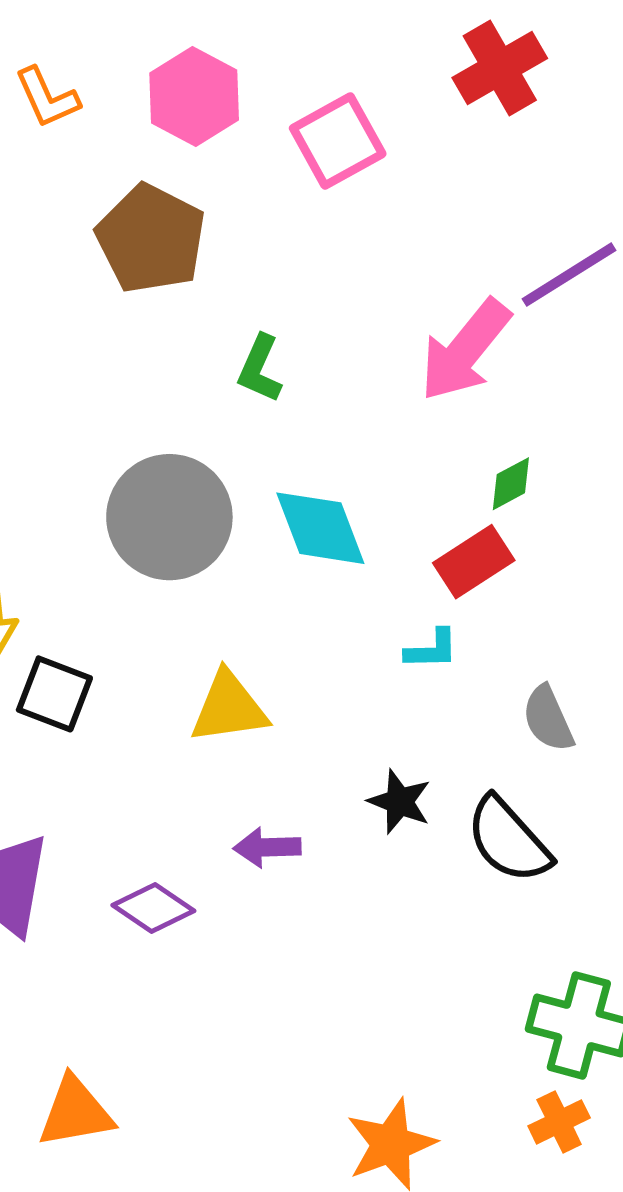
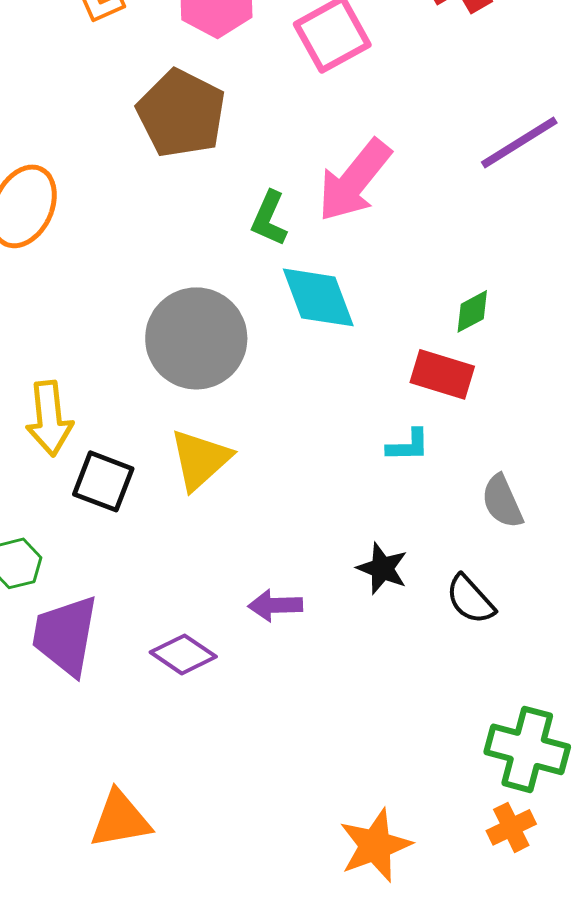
pink arrow: (465, 350) -> (354, 180), moved
cyan diamond: (320, 528) -> (318, 297), moved
red rectangle: (474, 562) -> (442, 374), turned 50
yellow triangle: (229, 708) -> (200, 459), moved, turned -34
black semicircle: (508, 840) -> (470, 599), size x0.7

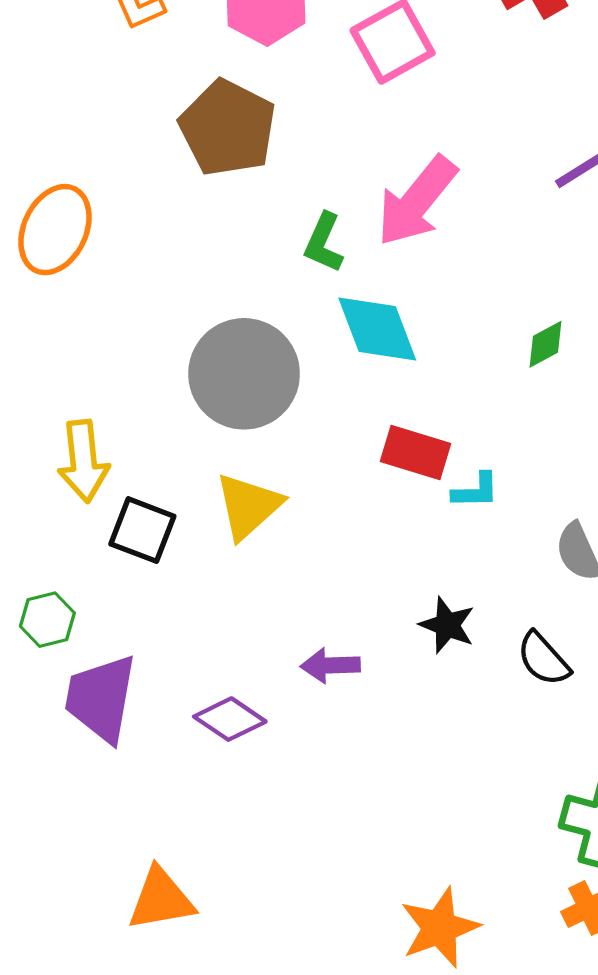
red rectangle: (442, 374) -> (416, 452), moved

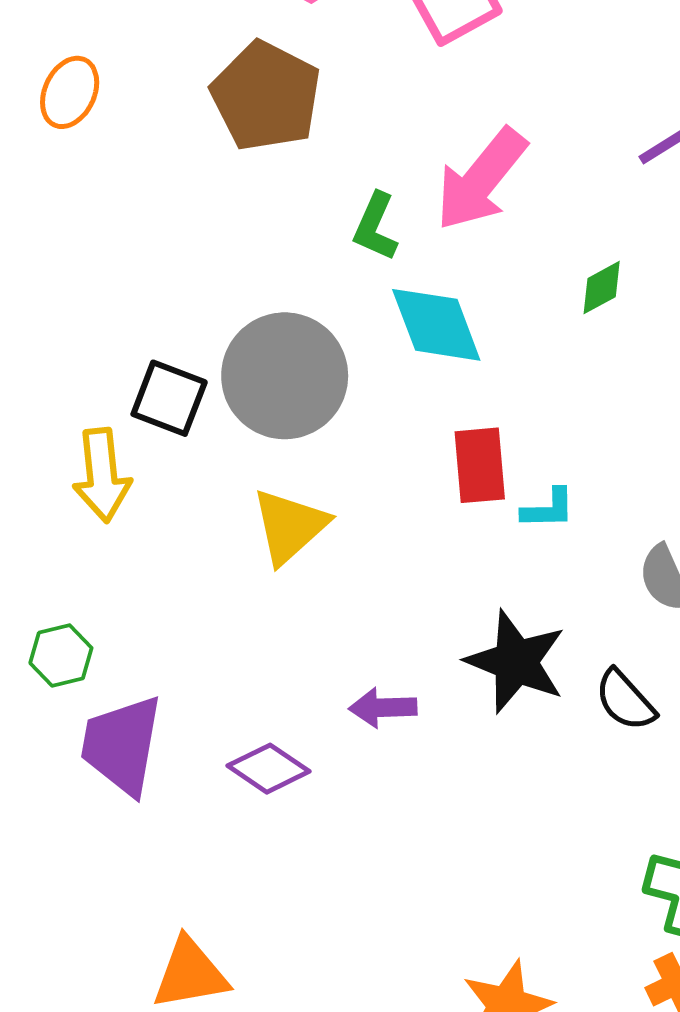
orange ellipse: (55, 230) -> (70, 92), moved, size x0.7
green diamond: (546, 344) -> (602, 288), moved
red rectangle: (416, 452) -> (480, 465), turned 68
black square: (142, 530) -> (169, 398), moved
black star: (447, 625) -> (516, 662), size x1.6

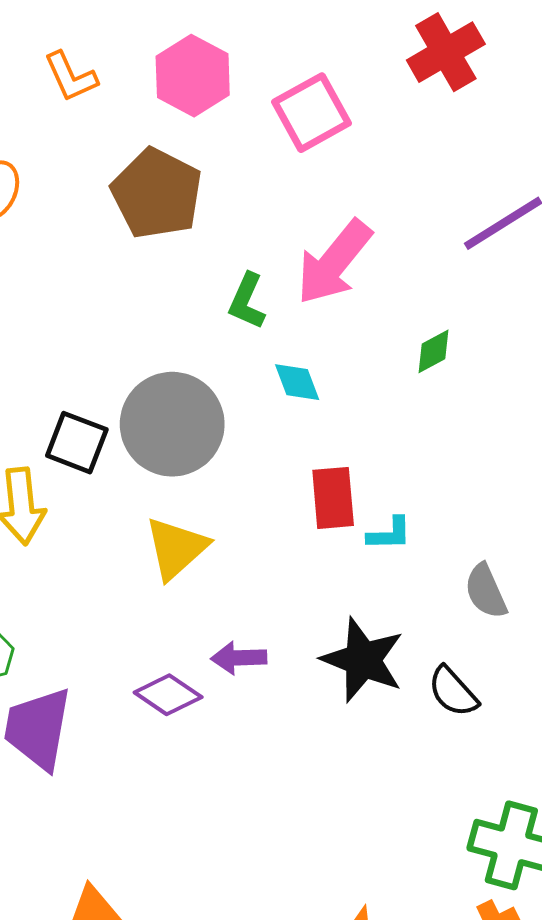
cyan diamond: (436, 325) -> (297, 382), size x0.6
purple arrow: (383, 708) -> (239, 658), moved
purple diamond: (268, 769) -> (168, 695), moved

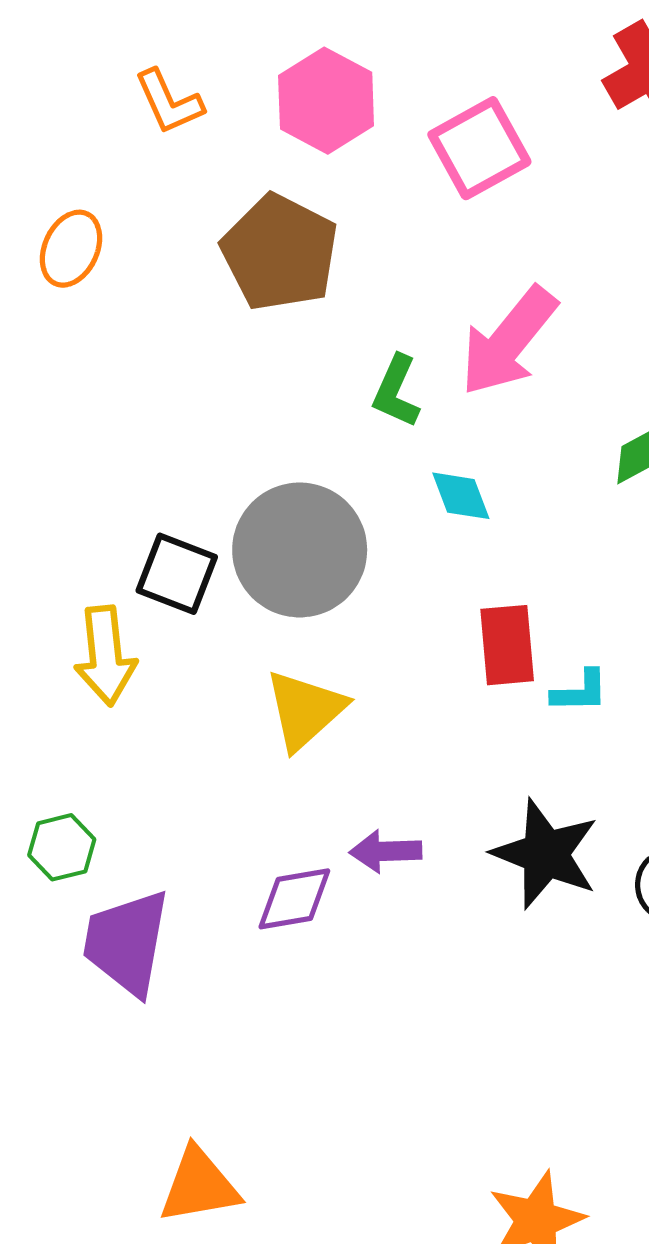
purple diamond: (168, 695) -> (294, 899), turned -44

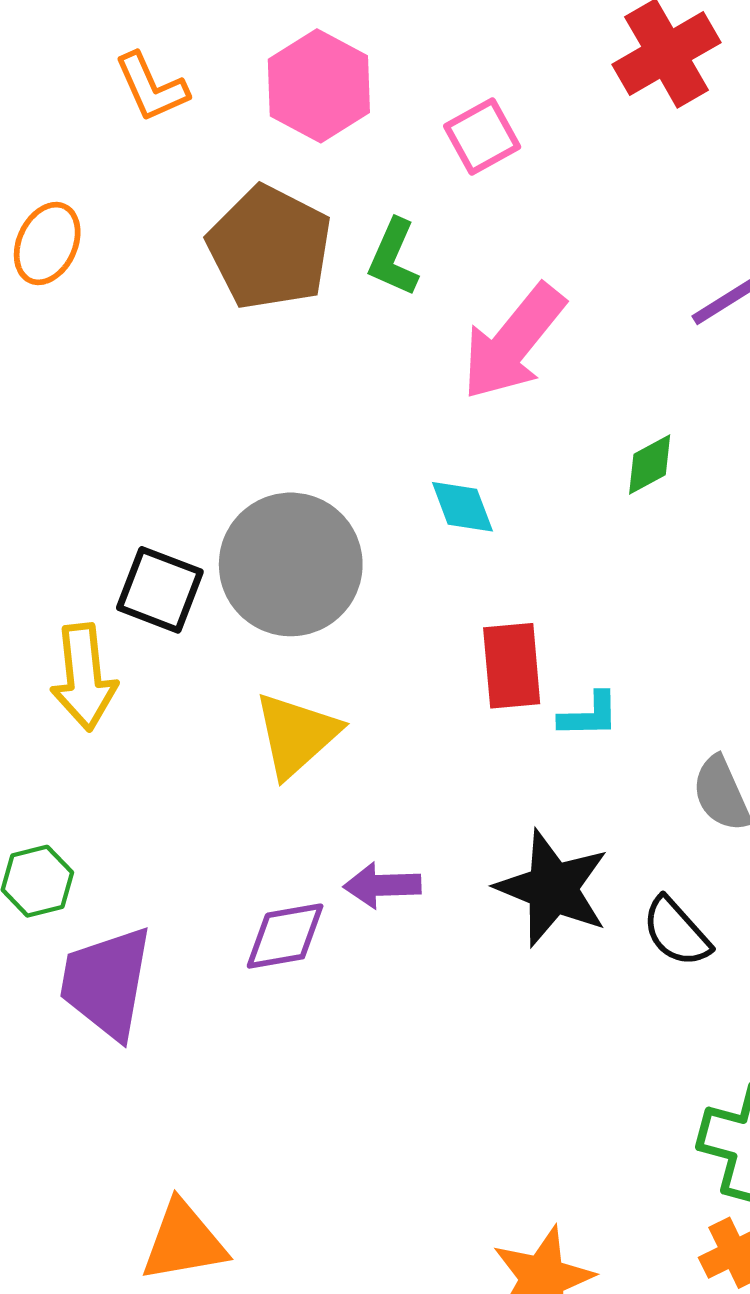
pink square: (479, 148) -> (482, 137), size x0.7
green L-shape: (396, 391) -> (393, 258), moved

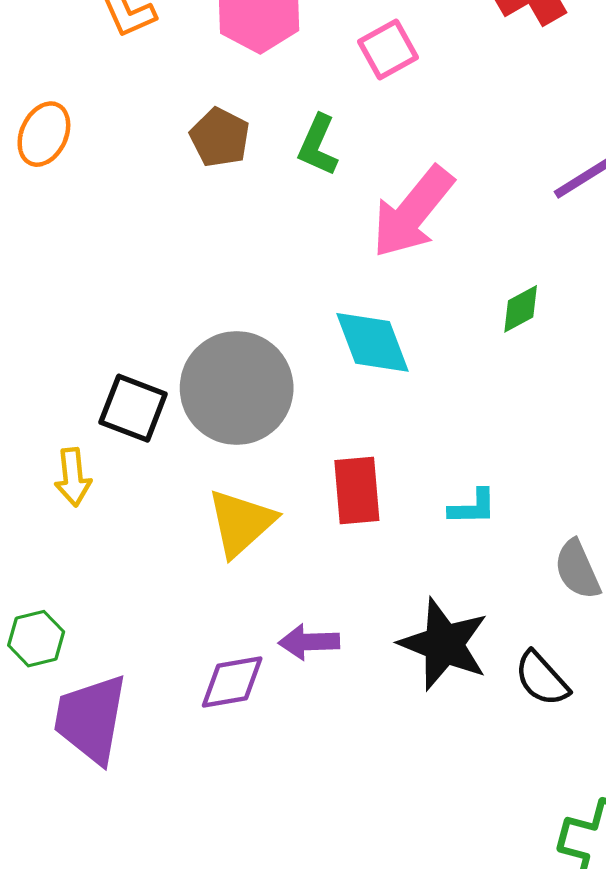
brown pentagon: (270, 248) -> (220, 137), size x0.6
cyan diamond: (462, 507) -> (372, 342), size x1.5
red rectangle: (512, 666) -> (357, 490), moved
yellow arrow: (84, 677) -> (73, 477), size x0.7

